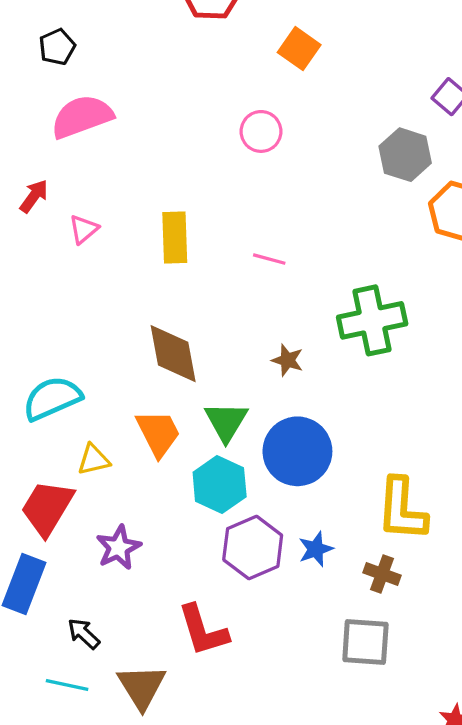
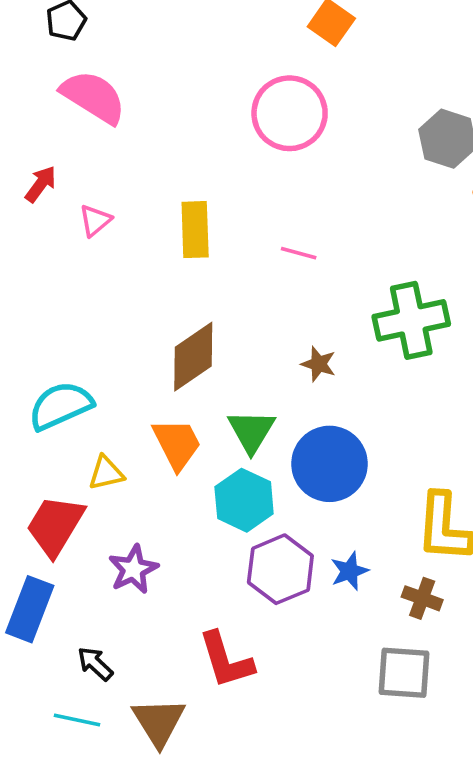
pink semicircle: (82, 117) -> (93, 97), turned 52
pink circle: (261, 131) -> (290, 113), size x1.6
brown diamond: (173, 354) -> (193, 357), turned 66

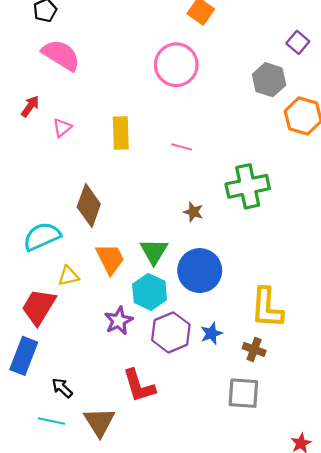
brown diamond: (193, 357) -> (89, 206), moved, turned -36
purple star: (133, 569) -> (119, 321), moved

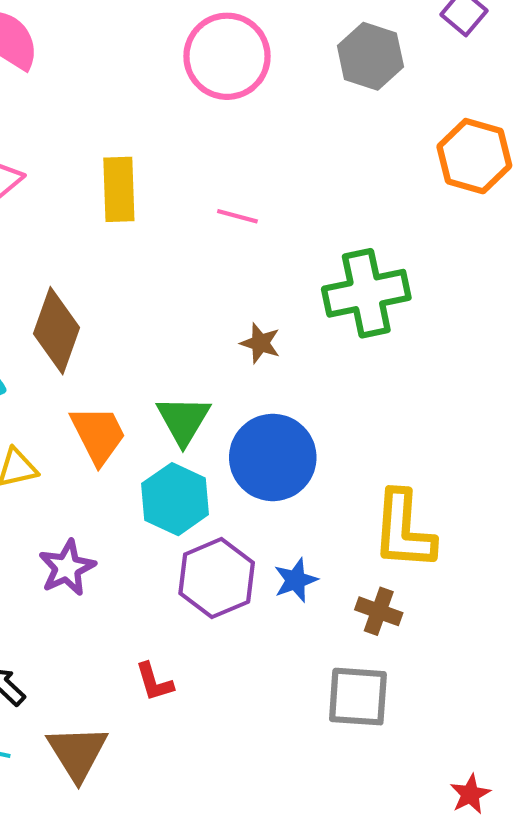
gray hexagon: (269, 80) -> (370, 56), moved
purple star: (119, 321) -> (67, 568), moved
red L-shape: (139, 386) -> (154, 682), size x0.6

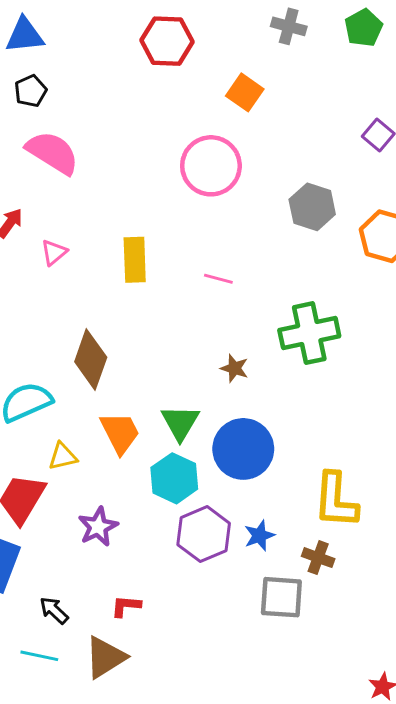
gray hexagon: (370, 56) -> (312, 207), moved
red L-shape: (154, 682) -> (126, 606), moved, turned 112
gray square: (358, 697) -> (281, 597), moved
brown triangle: (77, 753) -> (105, 657), turned 30

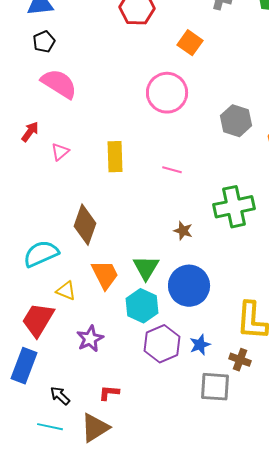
yellow triangle: (63, 456) -> (66, 291), turned 35

